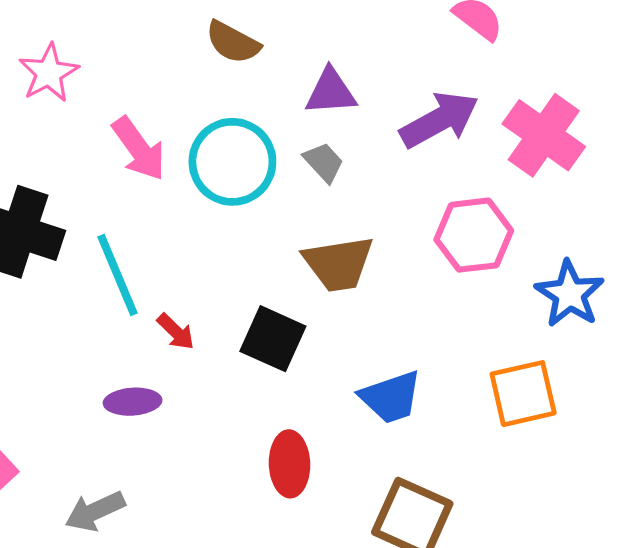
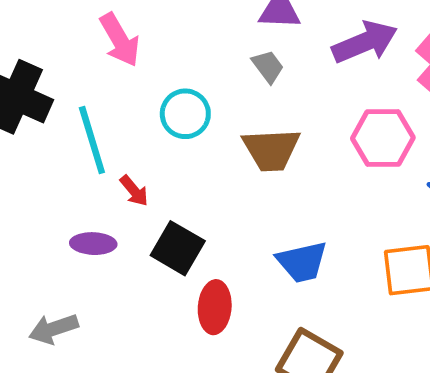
cyan circle: (232, 162) -> (185, 114), moved, size x0.7
black square: (273, 339) -> (178, 248), moved

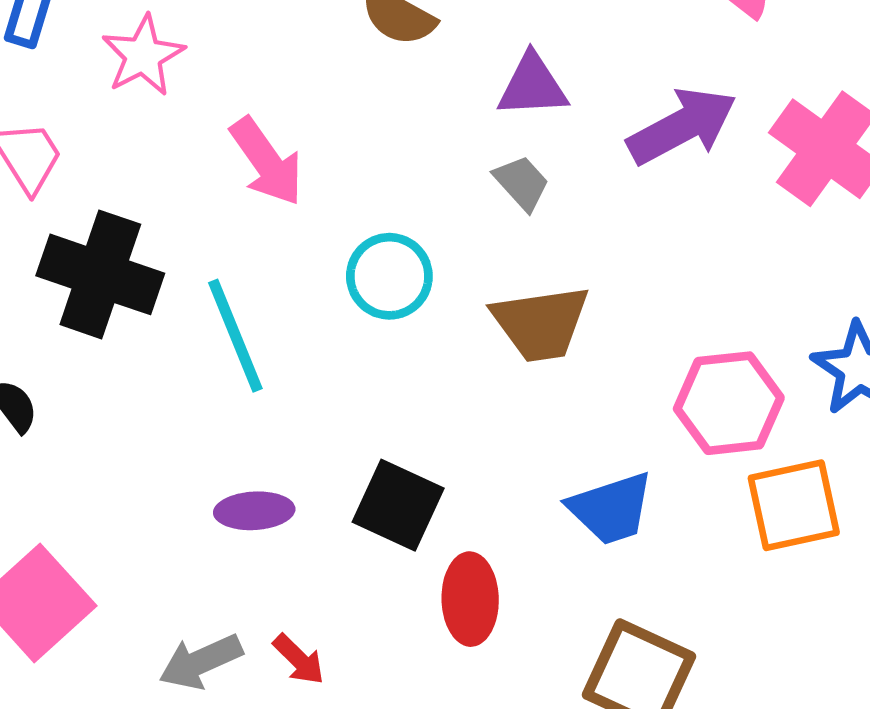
pink hexagon: (383, 138) -> (729, 403), moved
red arrow: (134, 191) -> (299, 659), moved

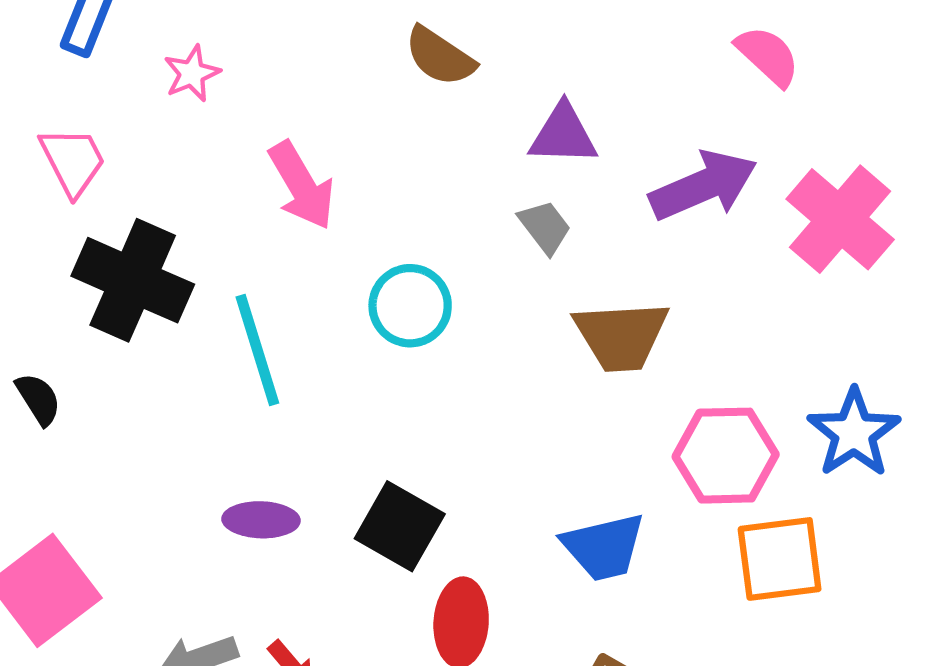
pink star: (143, 56) -> (192, 73), size x0.7
brown trapezoid: (541, 323) -> (621, 336), moved

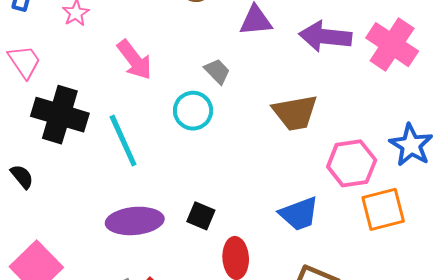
purple arrow: (703, 186) -> (325, 37), turned -144
gray trapezoid: (545, 227) -> (217, 71), moved
purple ellipse: (261, 520) -> (135, 221), size x1.6
black square: (400, 526) -> (201, 216), size x0.7

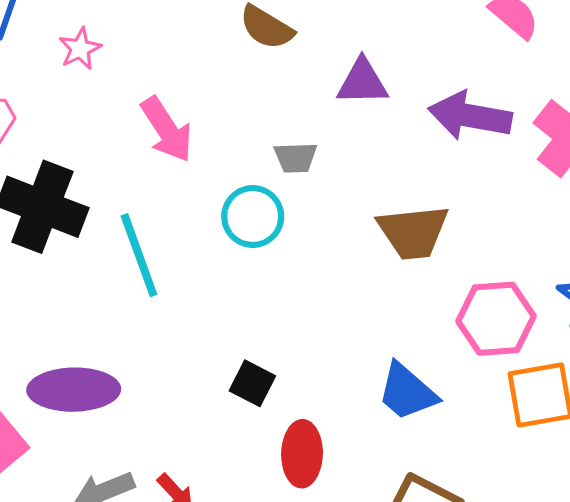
gray trapezoid: (217, 71) -> (296, 158), turned 128
blue trapezoid: (299, 214) -> (407, 392), turned 57
purple ellipse: (135, 221) -> (74, 390), moved

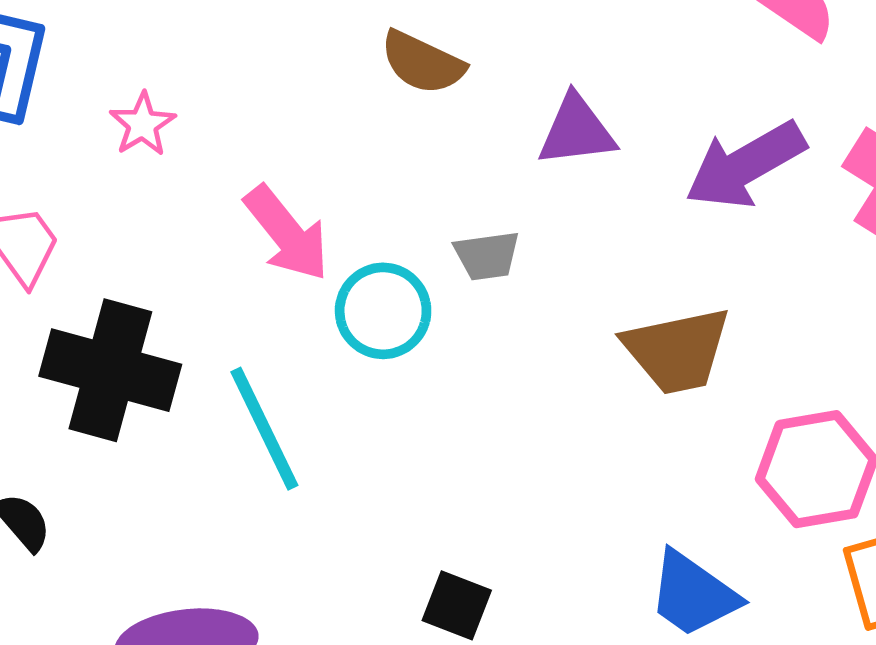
purple arrow: (470, 116) -> (745, 165), turned -34
cyan circle: (253, 217) -> (383, 311), moved

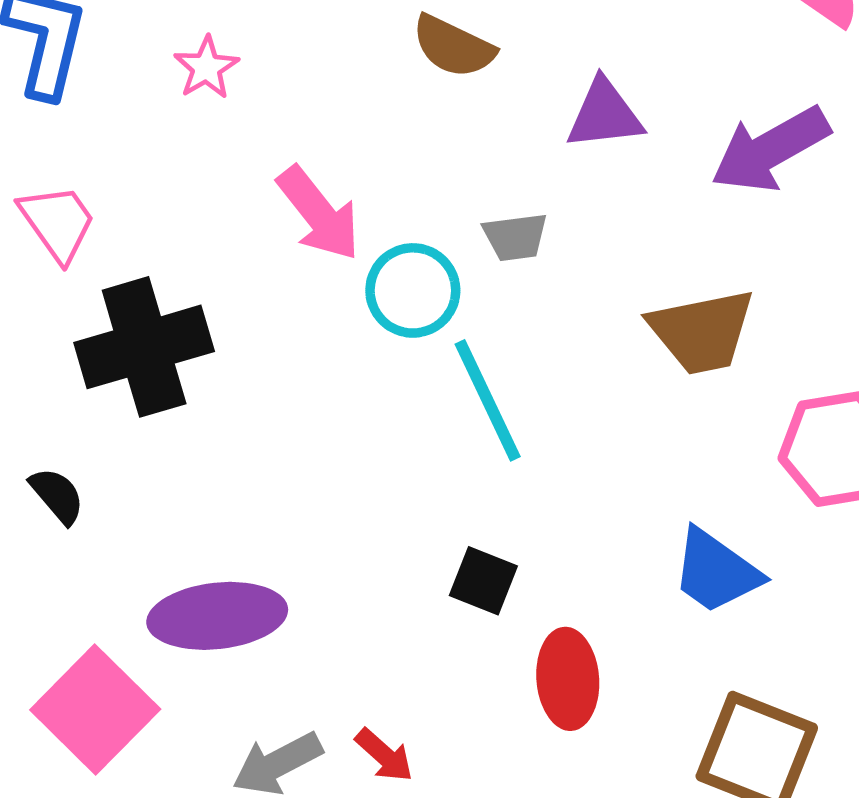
pink star: (142, 124) -> (206, 68), moved
black cross: (110, 370) -> (144, 347), turned -32
cyan line: (264, 429) -> (488, 400), moved

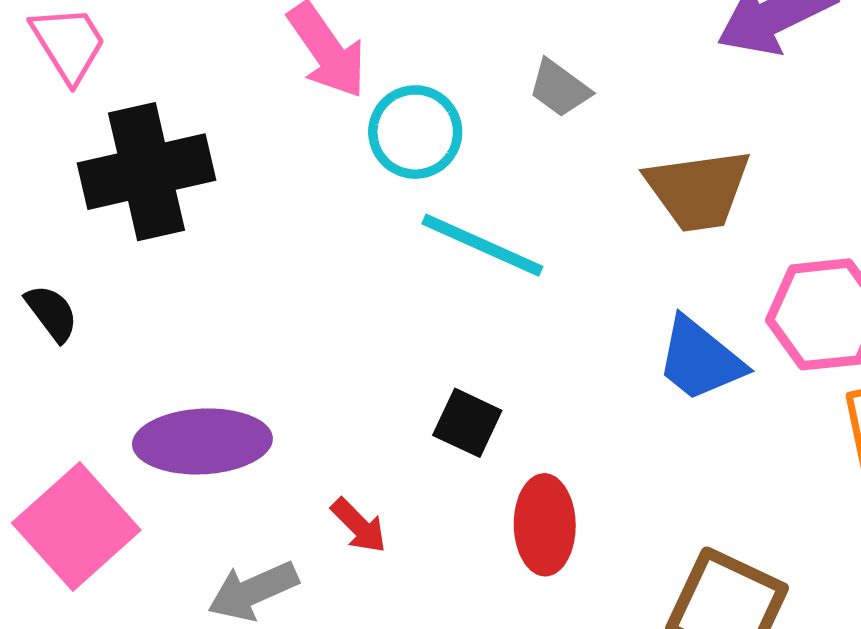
gray trapezoid: (515, 237) -> (560, 88), moved, turned 40
cyan line: (488, 400) -> (482, 245), turned -44
blue trapezoid: (716, 571) -> (700, 359), moved
red arrow: (384, 755) -> (359, 526), moved

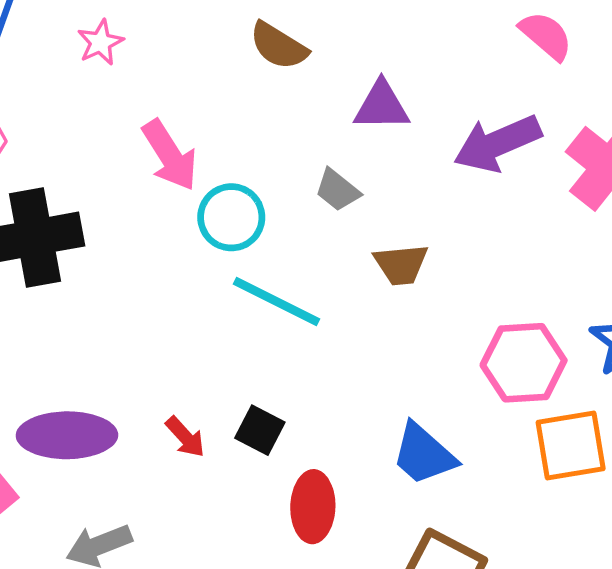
brown trapezoid: (698, 190) -> (401, 264), moved, size x0.7
blue trapezoid: (700, 359) -> (424, 454), moved
red arrow: (359, 526) -> (185, 437), moved

